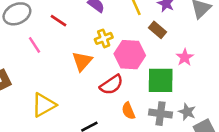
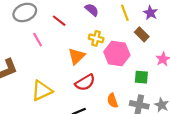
yellow cross: (104, 38) -> (96, 38), turned 32
green square: (161, 80) -> (141, 77), size x0.6
red semicircle: (111, 85) -> (85, 82), moved

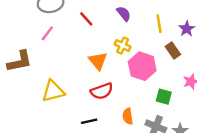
pink line: (38, 40) -> (47, 33), moved, turned 56
orange triangle: (77, 56) -> (98, 61), turned -36

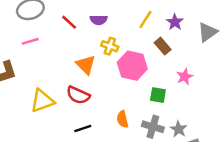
purple semicircle: (124, 14) -> (99, 20), moved, turned 133
yellow line: (159, 24) -> (145, 20), turned 48
pink line: (47, 33) -> (30, 41), turned 42
red semicircle: (102, 91) -> (78, 95), moved, turned 50

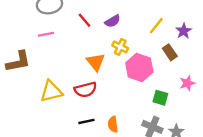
purple semicircle: (99, 20) -> (112, 21), turned -35
red semicircle: (78, 95) -> (85, 90), turned -45
orange semicircle: (122, 119) -> (113, 124), moved

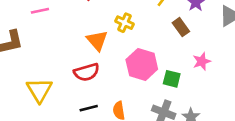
pink hexagon: (139, 67) -> (142, 64), moved
yellow triangle: (51, 91) -> (39, 90), moved, turned -45

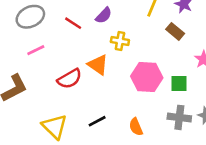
red semicircle: (87, 72) -> (70, 79), moved
black line: (89, 108) -> (97, 121), moved

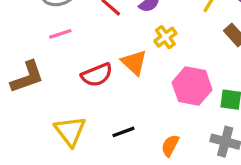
yellow cross: (120, 41) -> (165, 37), turned 36
orange semicircle: (136, 127) -> (170, 146), turned 42

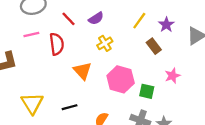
orange triangle: (134, 63) -> (82, 71), moved
red semicircle: (97, 75) -> (57, 44), moved, turned -80

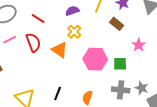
purple semicircle: (96, 18) -> (72, 11), moved, turned -152
orange triangle: (82, 71) -> (60, 50), moved
black line: (70, 107) -> (58, 94), turned -40

